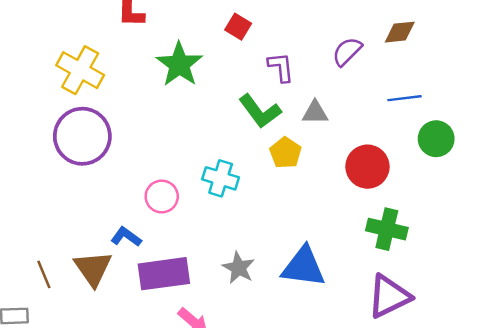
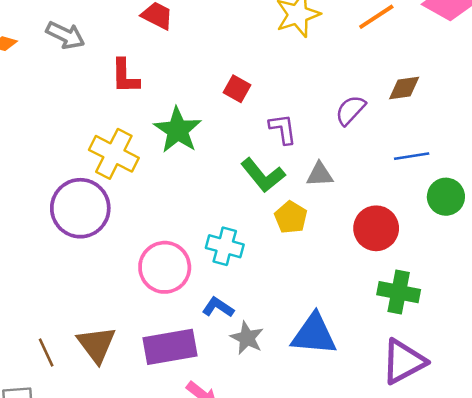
yellow cross: (80, 70) -> (114, 154), moved
pink circle: (162, 197) -> (165, 267), size x1.5
blue L-shape: (126, 237) -> (218, 307), moved

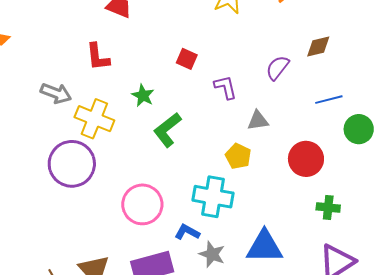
gray arrow: (65, 35) -> (56, 93), moved
green star: (178, 130) -> (143, 96), size x0.6
green L-shape: (263, 175) -> (167, 130), moved, turned 96
cyan cross: (225, 246) -> (213, 197), moved, size x1.4
green cross: (399, 292) -> (328, 208), size x0.7

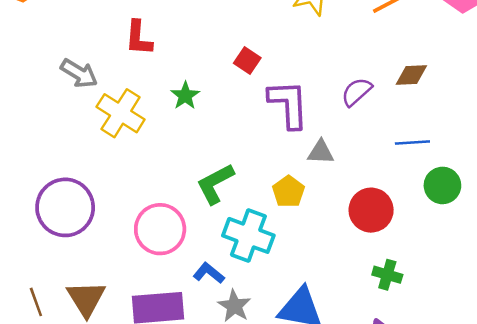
purple L-shape: (226, 87) -> (288, 104), size x1.6
green L-shape: (167, 130) -> (215, 184), moved
purple circle: (72, 164) -> (65, 207), moved

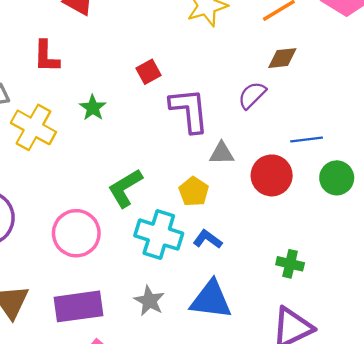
red square: (247, 61) -> (149, 72), turned 30
brown diamond: (411, 75) -> (282, 58), moved
red circle: (371, 210) -> (272, 175), moved
blue L-shape: (209, 273) -> (208, 239), moved

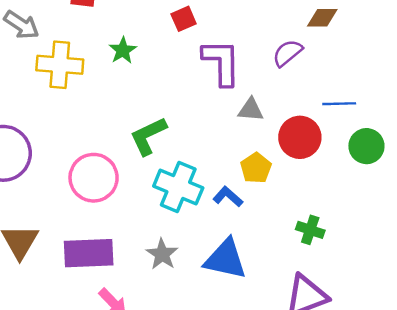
yellow cross: (33, 127) -> (60, 65), turned -30
yellow pentagon: (194, 192) -> (256, 168), moved

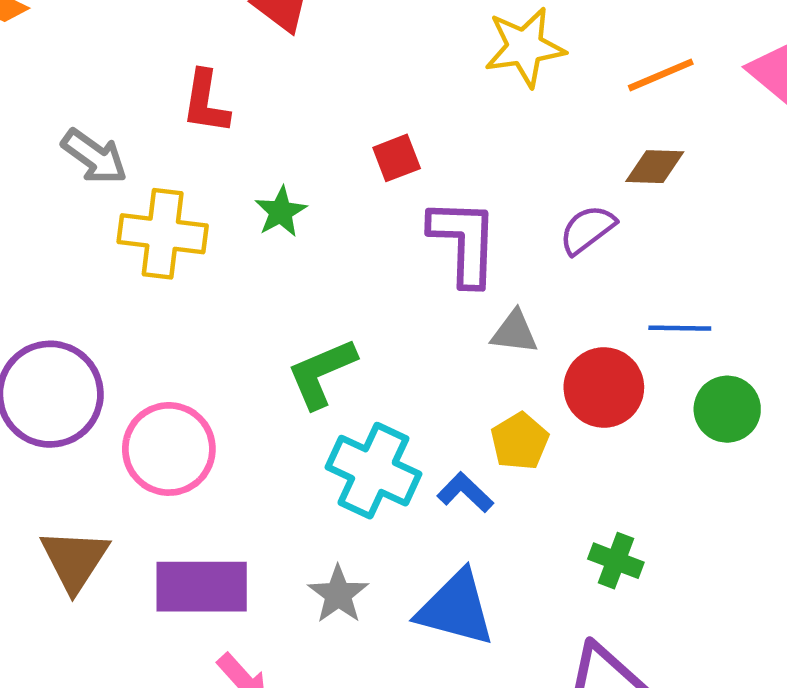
pink circle: (94, 178) -> (169, 449), moved

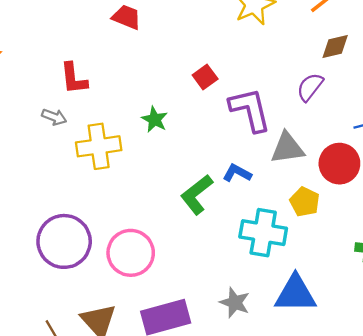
red L-shape: (206, 102) -> (74, 78), moved
gray arrow: (94, 157) -> (54, 117), size x0.7
gray triangle: (514, 332) -> (287, 148), size x1.4
cyan cross: (373, 471) -> (263, 233), moved
blue L-shape: (465, 492) -> (237, 173), moved

